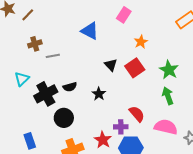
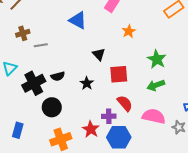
red square: (135, 68) -> (119, 74), moved, turned 30
green arrow: (168, 96) -> (156, 85), turned -90
blue rectangle: (30, 141) -> (18, 130), turned 35

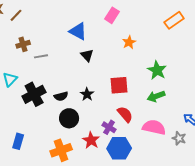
black triangle: (99, 54) -> (87, 55), moved
black semicircle: (58, 76) -> (61, 96), moved
black circle: (52, 107) -> (69, 118), moved
purple cross: (109, 116) -> (109, 127), turned 32

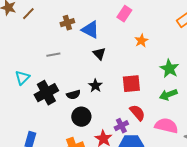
brown cross: (23, 44) -> (67, 23), moved
black star: (87, 94) -> (95, 86), moved
purple cross: (109, 127) -> (121, 126), turned 32

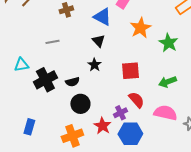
blue triangle: (90, 30) -> (102, 17), moved
orange star: (141, 41) -> (140, 28), size x1.5
green star: (169, 69) -> (168, 43), moved
cyan triangle: (22, 78) -> (21, 65), turned 35
black star: (95, 86) -> (94, 65), moved

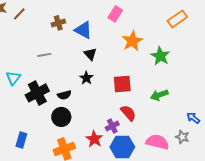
blue triangle: (102, 17) -> (83, 30), moved
cyan triangle: (21, 65) -> (13, 78), turned -42
black circle: (80, 104) -> (61, 117), moved
pink semicircle: (165, 113) -> (157, 142), moved

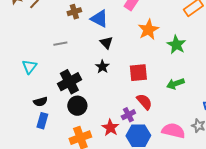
black cross: (37, 93) -> (69, 82), moved
black semicircle: (64, 95) -> (40, 102), moved
blue rectangle: (21, 140) -> (42, 121), moved

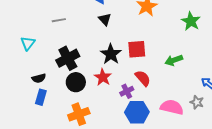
green star: (176, 45) -> (191, 21), moved
black star: (102, 67) -> (111, 54), moved, size x1.5
red star: (110, 128) -> (103, 77), moved

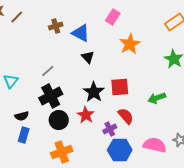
gray line: (59, 20) -> (48, 71), moved, turned -32

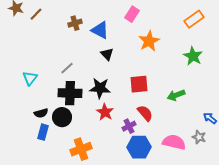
black star: (94, 92) -> (100, 88), moved, turned -30
black cross: (51, 96) -> (70, 93), turned 30
black circle: (59, 120) -> (62, 117), moved

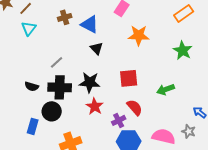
orange star: (149, 41) -> (139, 35), turned 30
cyan triangle: (30, 78) -> (29, 28), moved
black semicircle: (41, 113) -> (32, 86), moved, turned 32

